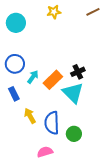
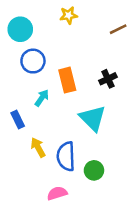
brown line: (93, 12) -> (118, 29), moved
blue circle: (15, 64) -> (33, 61), moved
black cross: (78, 72) -> (108, 79), moved
orange rectangle: (53, 80) -> (67, 80), moved, turned -60

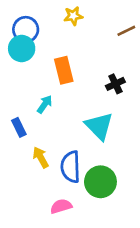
cyan circle: (20, 29) -> (22, 49), moved
blue circle: (33, 61) -> (26, 29), moved
orange rectangle: (67, 80) -> (64, 70), moved
green circle: (94, 170) -> (100, 182), size x1.5

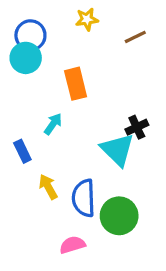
brown line: (126, 31) -> (135, 37), moved
black cross: (115, 84) -> (137, 127), moved

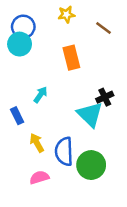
brown line: (135, 37) -> (103, 28), turned 63
orange rectangle: (76, 84) -> (71, 58), moved
pink semicircle: (72, 245) -> (39, 177), moved

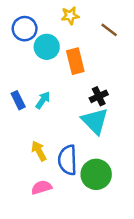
cyan circle: (20, 44) -> (47, 47), moved
black cross: (105, 97) -> (99, 96), moved
blue rectangle: (17, 116) -> (18, 100), moved

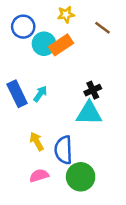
orange rectangle: (75, 61) -> (61, 45), moved, turned 70
blue rectangle: (18, 100) -> (17, 94), size x1.5
cyan triangle: (95, 121) -> (89, 113), turned -44
green circle: (96, 174) -> (81, 177), moved

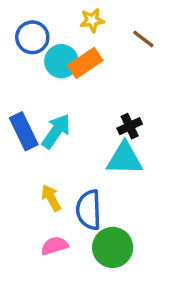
cyan arrow: (40, 94) -> (56, 131), size x1.5

